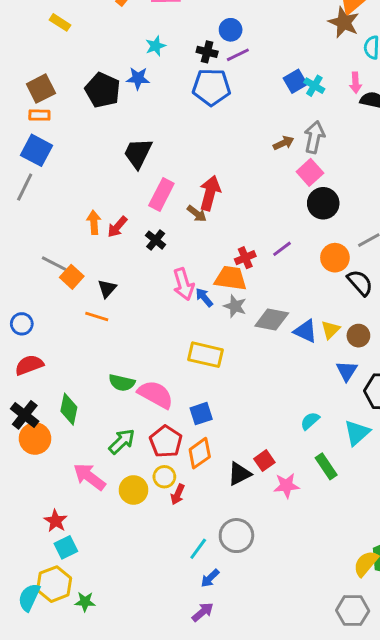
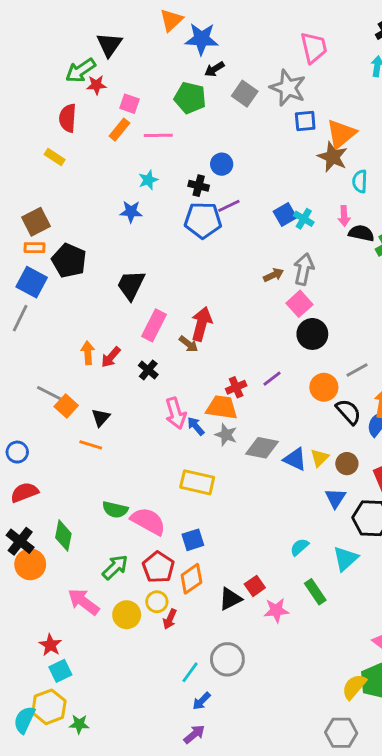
purple line: (238, 55) -> (229, 206), moved
black pentagon: (103, 90) -> (69, 261), moved

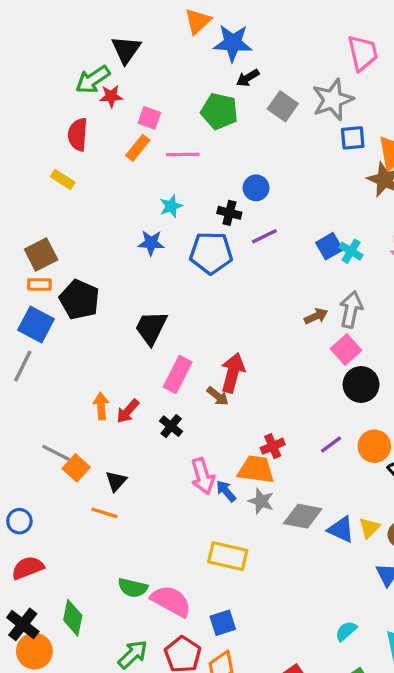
gray star: (288, 88) -> (333, 100), turned 30
blue pentagon: (203, 220) -> (211, 253), moved
purple line: (272, 379) -> (331, 444), moved

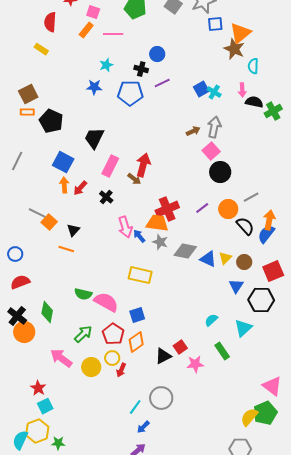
blue square: (36, 325) -> (63, 162), moved
red cross: (273, 446) -> (167, 209), size x1.6

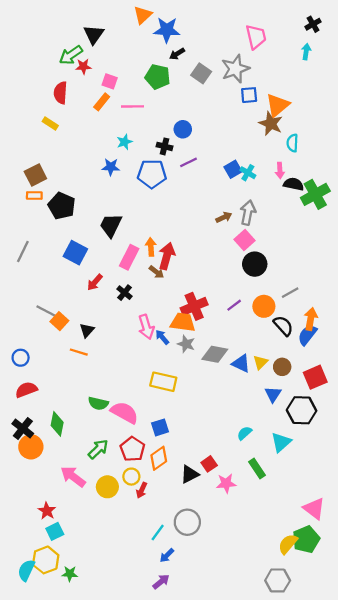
green cross: (273, 111) -> (315, 194), size x1.4
orange arrow: (64, 185) -> (151, 247), moved

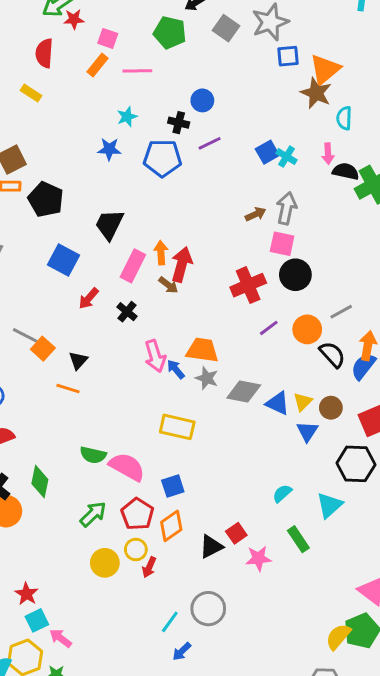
pink square: (244, 240) -> (282, 244), turned -36
red cross: (194, 306) -> (248, 285), moved
blue triangle: (273, 394) -> (307, 431), moved
pink arrow: (73, 477) -> (61, 638), moved, size x0.7

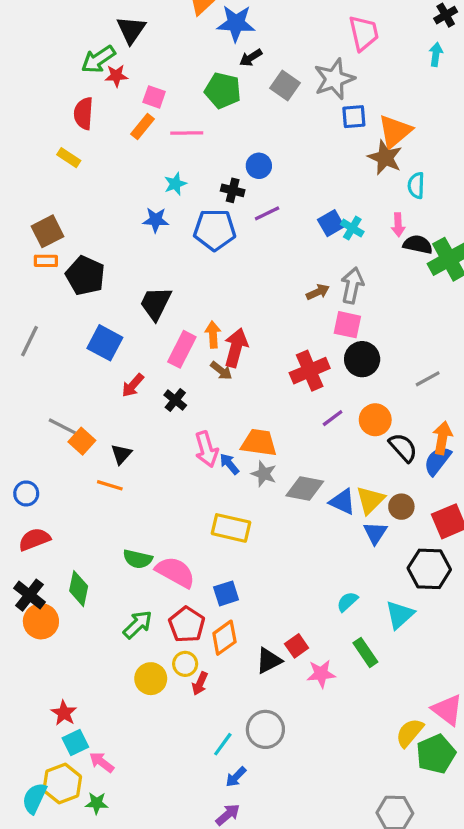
gray line: (341, 312) -> (428, 379), moved
yellow triangle: (303, 402) -> (370, 500), size x1.4
yellow semicircle: (338, 637) -> (410, 733), moved

